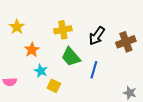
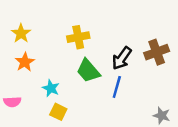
black arrow: (97, 36) -> (122, 58), moved
orange star: (32, 50) -> (25, 62), moved
yellow square: (54, 86) -> (58, 112), moved

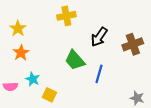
yellow cross: (78, 37) -> (66, 16), moved
black arrow: (122, 58) -> (99, 37), moved
cyan star: (51, 88) -> (33, 79), moved

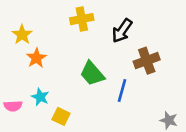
black arrow: (99, 37) -> (122, 31), moved
brown cross: (133, 44) -> (147, 61), moved
orange star: (21, 53) -> (36, 58), moved

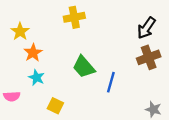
black arrow: (122, 31) -> (146, 28), moved
brown cross: (147, 61) -> (149, 57), moved
cyan star: (40, 97) -> (37, 77), moved

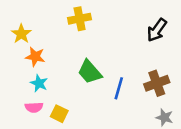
orange star: (33, 53) -> (35, 57), turned -30
brown cross: (149, 57) -> (157, 83), moved
pink semicircle: (12, 96) -> (34, 107), moved

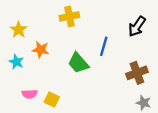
orange star: (35, 57) -> (41, 50), moved
cyan star: (39, 83) -> (16, 62), moved
blue line: (119, 88) -> (104, 46), moved

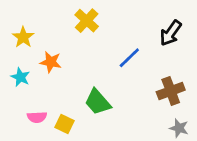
yellow cross: (69, 16) -> (87, 21), turned -36
blue line: (104, 46) -> (129, 58), turned 30
green trapezoid: (78, 63) -> (98, 102), moved

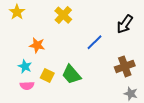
yellow star: (23, 37) -> (17, 12), moved
cyan star: (20, 77) -> (25, 66), moved
yellow square: (65, 124) -> (47, 75), moved

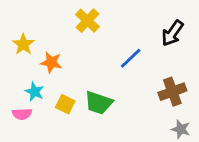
yellow star: (17, 12) -> (23, 44), moved
green trapezoid: (71, 74) -> (99, 103), turned -30
pink semicircle: (27, 86) -> (22, 114), moved

